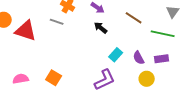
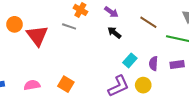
red triangle: (26, 31) -> (37, 36), turned 35
purple semicircle: (139, 58) -> (153, 63), turned 32
yellow circle: (147, 79) -> (143, 85), moved

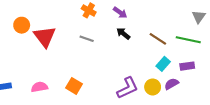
brown line: (148, 22) -> (158, 39), moved
gray line: (69, 26) -> (87, 39), moved
cyan rectangle: (130, 60) -> (163, 64), moved
purple semicircle: (153, 63) -> (171, 84), moved, turned 56

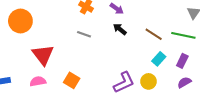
orange circle: (22, 25) -> (20, 21), size x1.5
red triangle: (45, 37) -> (43, 55), moved
purple rectangle: (187, 66) -> (182, 61), turned -56
purple semicircle: (171, 84) -> (184, 82), moved

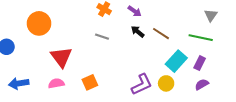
brown line: (154, 34) -> (161, 34), moved
cyan rectangle: (159, 59) -> (176, 61), size x1.5
orange square: (72, 80) -> (90, 82), turned 35

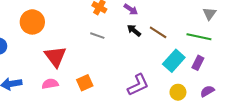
yellow circle: (166, 83) -> (178, 92), moved
purple semicircle: (202, 84) -> (207, 91), moved

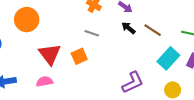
orange square: (85, 83) -> (79, 56), moved

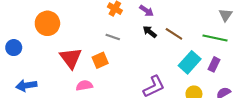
pink semicircle: (45, 81) -> (84, 85), moved

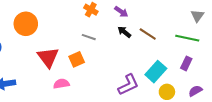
cyan rectangle: (190, 62) -> (156, 72), moved

